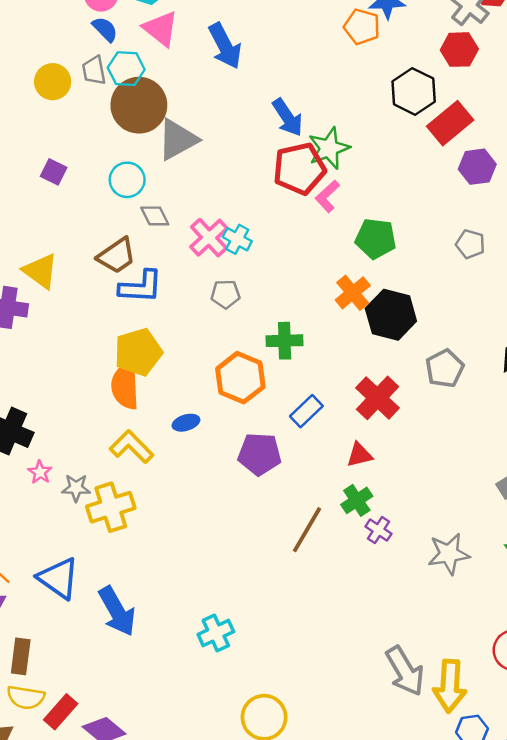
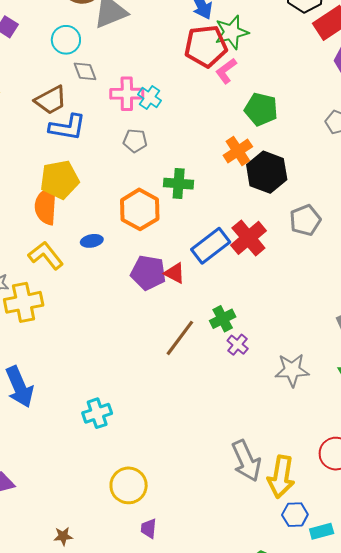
pink cross: (209, 238) -> (127, 94), turned 36
blue rectangle: (306, 411) -> (211, 246), moved, size x1.4
red triangle: (359, 455) -> (175, 273), moved, turned 35

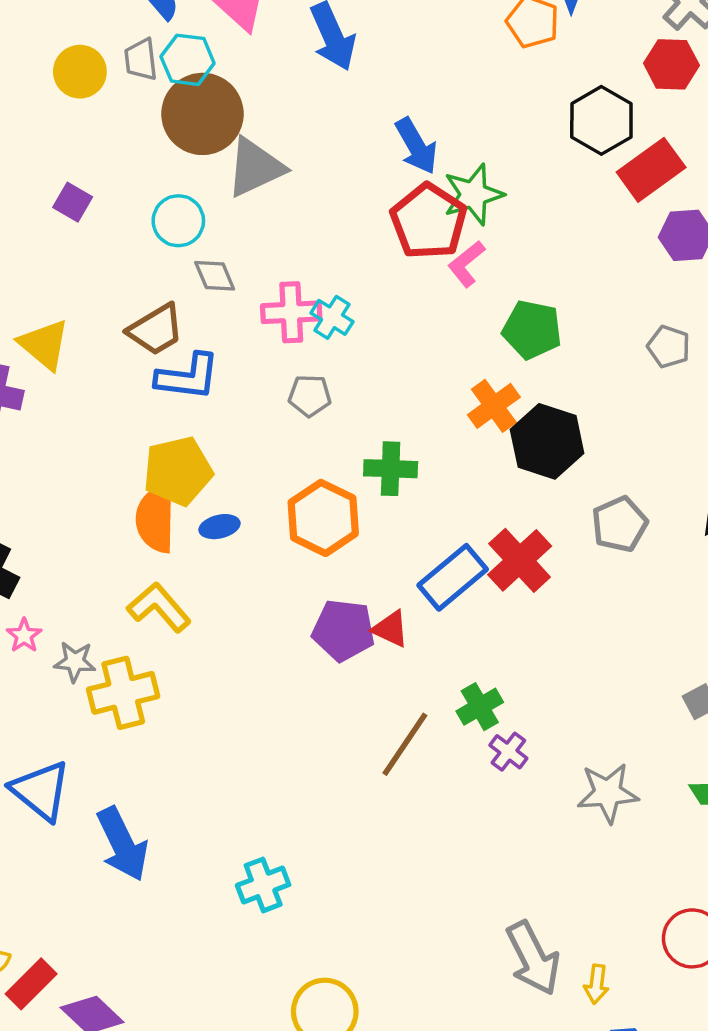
red pentagon: (206, 46) -> (429, 221), turned -30
blue ellipse: (92, 241) -> (219, 527), moved
yellow arrow: (281, 477) -> (596, 984), size x0.5

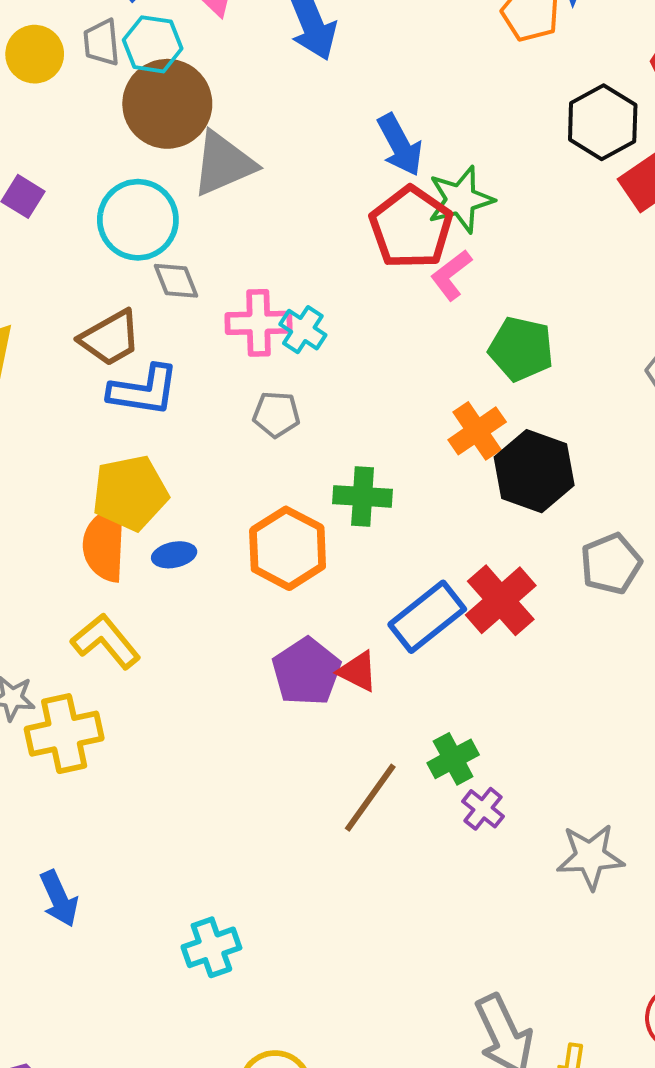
cyan circle: (178, 221) -> (138, 220), size x1.4
purple pentagon: (343, 630) -> (306, 672), turned 30
blue arrow: (122, 844) -> (59, 899), size x0.7

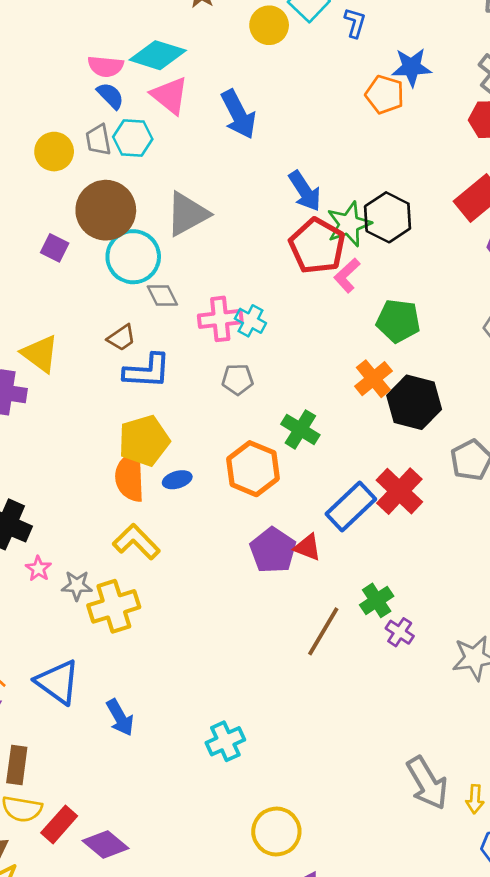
brown circle: (167, 104) -> (106, 210), moved
black hexagon: (603, 122) -> (388, 217), moved
brown trapezoid: (110, 338) -> (121, 338), size x0.7
green cross: (363, 496) -> (300, 429), turned 33

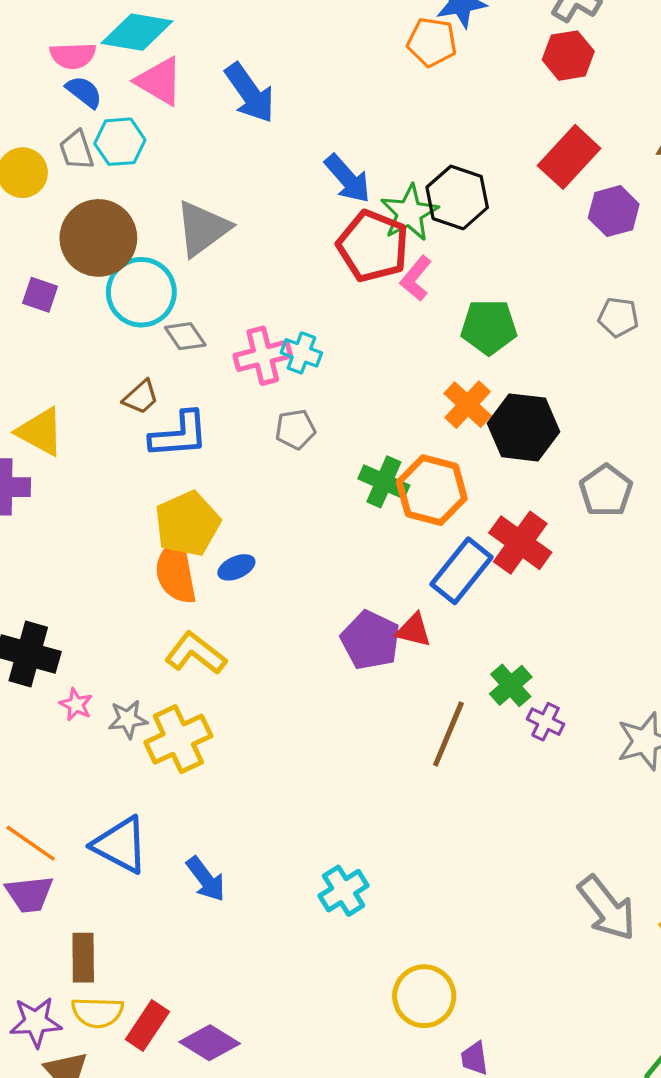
orange hexagon: (253, 469) -> (432, 490), moved

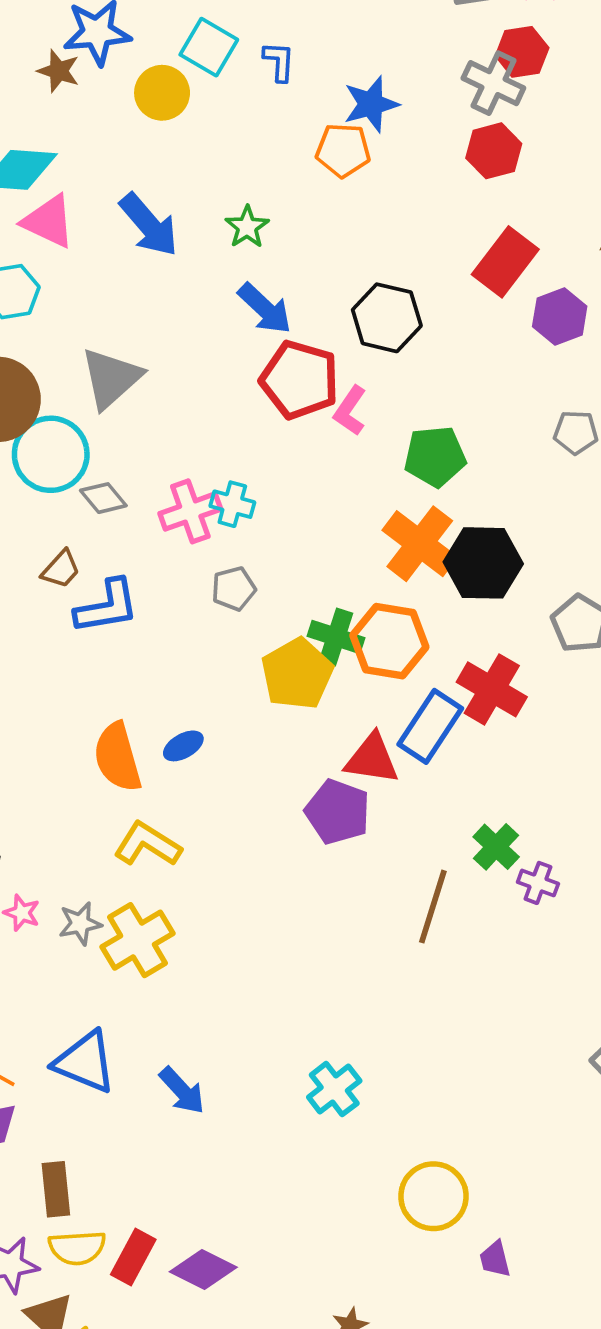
green star: (409, 213) -> (247, 227), moved, size x0.7
orange cross: (468, 405) -> (420, 544), size x1.4
yellow pentagon: (187, 524) -> (297, 674), moved
red triangle: (414, 630) -> (372, 759), moved, size x1.4

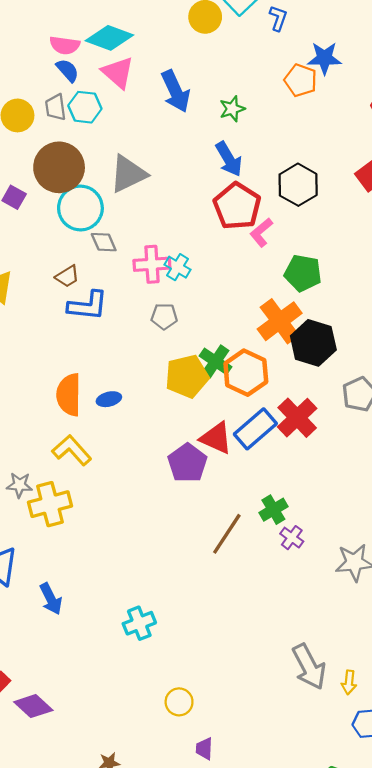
yellow circle: (433, 1196) -> (179, 702), size x0.7

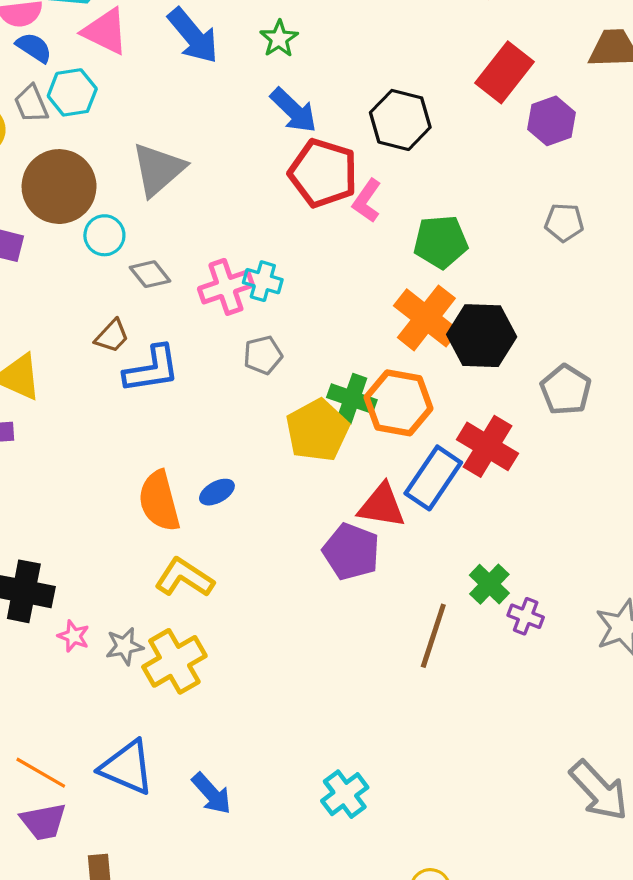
cyan circle: (80, 208) -> (104, 235), size x0.6

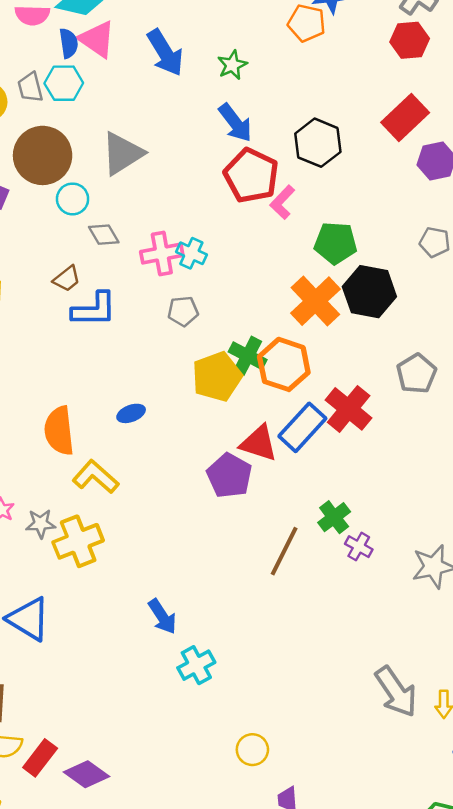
blue semicircle: (34, 47) -> (69, 43), moved, turned 40
black hexagon: (482, 336) -> (369, 292), moved
orange semicircle: (159, 501) -> (59, 431), moved
blue arrow: (212, 794) -> (162, 617), moved

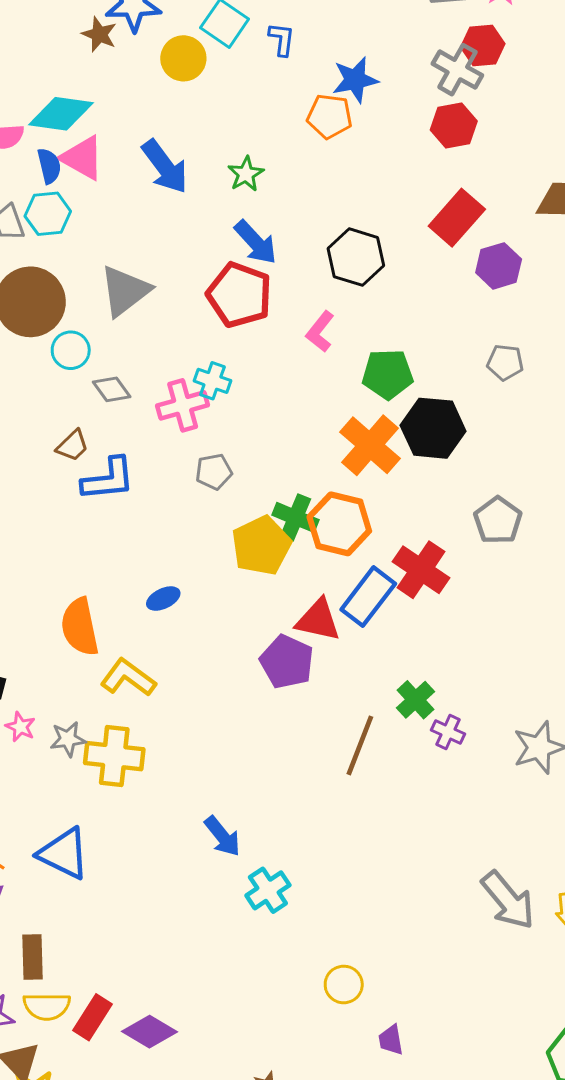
red pentagon: (251, 176) -> (239, 295), moved
cyan cross: (191, 253) -> (212, 381), moved
yellow cross: (78, 541) -> (114, 756), turned 33

